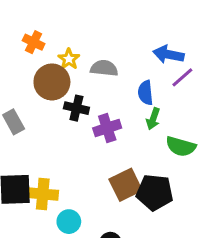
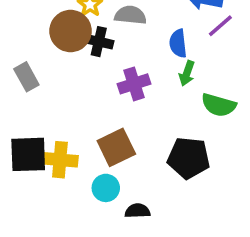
black cross: (76, 108) -> (99, 42), moved
brown square: (126, 185) -> (116, 147), moved
cyan circle: (69, 222) -> (106, 188), moved

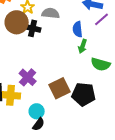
purple cross: (134, 84) -> (28, 77), moved, turned -30
brown square: (116, 147) -> (60, 88), moved
black semicircle: (138, 211) -> (39, 124), moved, turned 128

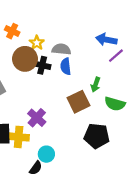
blue semicircle: (78, 29) -> (66, 66), moved
brown square: (60, 88) -> (78, 102), moved
black semicircle: (39, 124) -> (36, 168), moved

